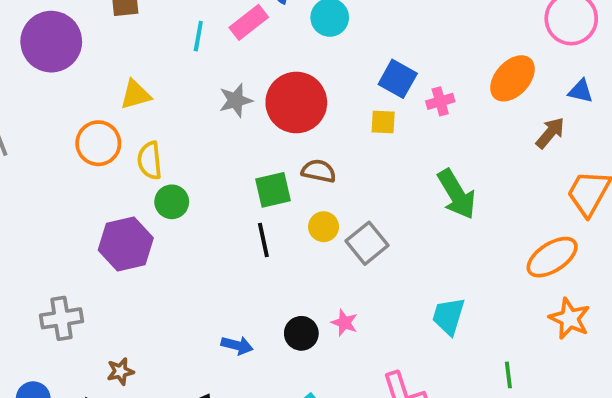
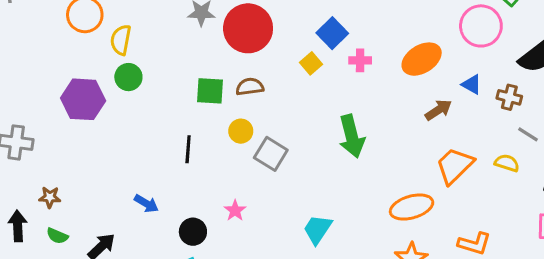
yellow square: (383, 122) -> (311, 63), turned 30
brown semicircle: (319, 171) -> (250, 87), turned -36
black line: (263, 240) -> (188, 149), moved
gray square: (367, 243) -> (271, 154), turned -36
black circle: (301, 333) -> (193, 232), moved

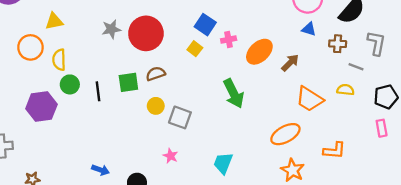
orange ellipse: (422, 59) -> (259, 52), moved
blue triangle: (472, 84) -> (309, 29), moved
black line: (188, 149) -> (98, 91), moved
orange trapezoid: (455, 166) -> (309, 99), turned -92
pink star: (235, 210) -> (171, 156), moved

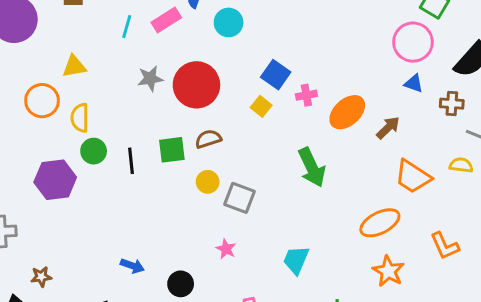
orange L-shape: (334, 150) -> (445, 246), turned 60

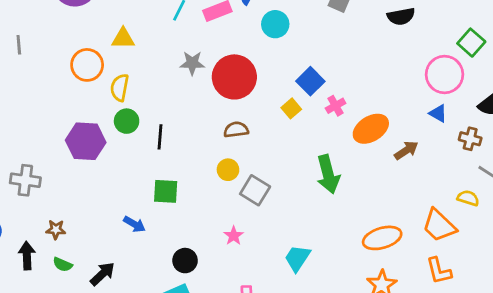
pink cross: (306, 95) -> (336, 106), turned -30
green square: (172, 150) -> (166, 191), moved
orange trapezoid: (413, 177) -> (439, 225), moved
blue arrow: (132, 266) -> (134, 224), moved

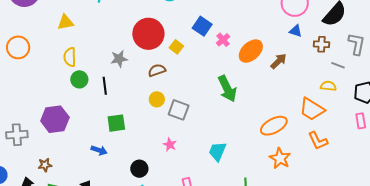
gray star: (192, 63) -> (119, 59), moved
orange circle: (87, 65) -> (18, 47), moved
yellow square: (291, 108) -> (176, 47), moved
purple hexagon: (86, 141) -> (55, 119), moved

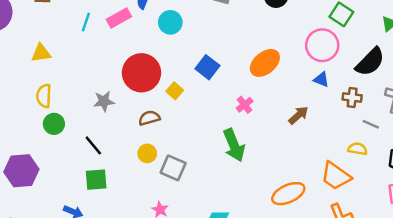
pink cross: (223, 40) -> (245, 105), moved
orange ellipse: (251, 51) -> (265, 63), moved
black line: (105, 86) -> (93, 145), moved, turned -36

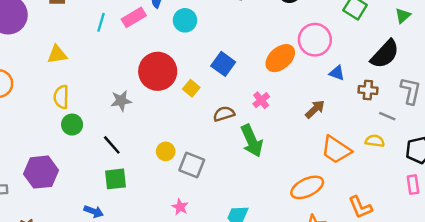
pink circle: (322, 45) -> (315, 40), moved
brown semicircle: (149, 118) -> (224, 114), moved
orange trapezoid: (336, 176) -> (336, 150), moved

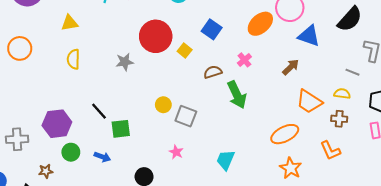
blue triangle: (337, 73) -> (309, 36), size x1.6
brown cross: (368, 90) -> (339, 119), moved
green circle: (72, 125) -> (71, 152), moved
black line: (112, 145) -> (99, 111), moved

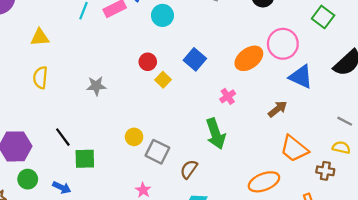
red circle: (156, 36) -> (148, 62), moved, size x0.5
brown semicircle: (213, 72) -> (189, 169), moved, turned -42
yellow semicircle: (342, 94) -> (341, 147), moved

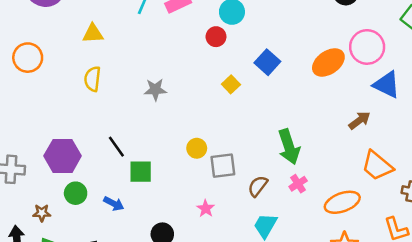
red circle: (148, 62) -> (216, 37), moved
pink cross: (228, 96) -> (298, 184), moved
gray square: (157, 152) -> (223, 166), turned -35

